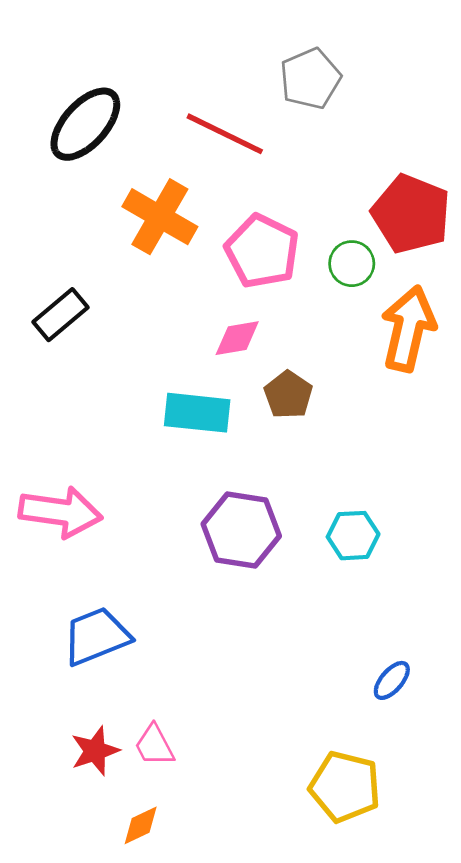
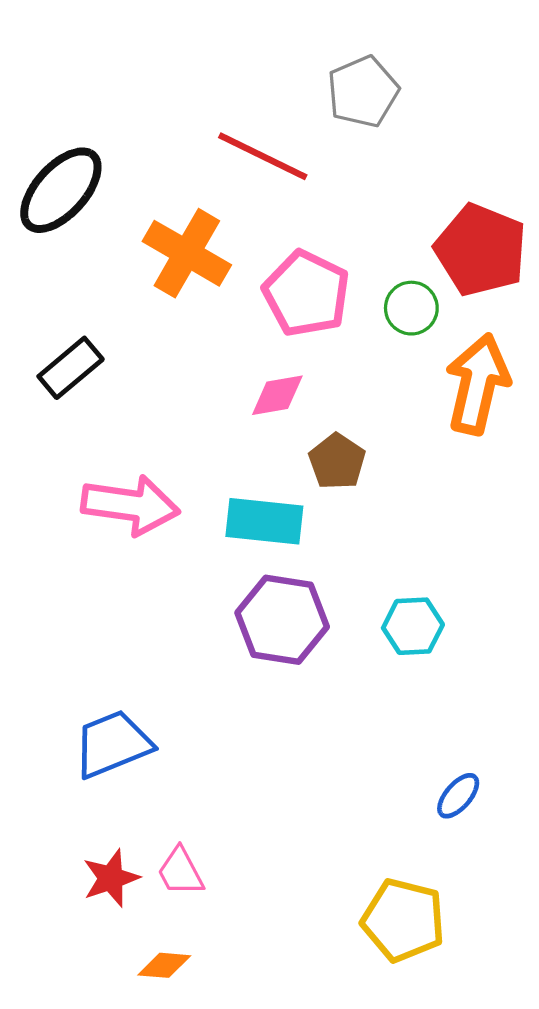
black ellipse: (85, 124) -> (61, 190), moved
cyan rectangle: (197, 413) -> (264, 521), moved
pink arrow: (60, 512) -> (130, 505), moved
orange diamond: (141, 825) -> (164, 965), turned 30

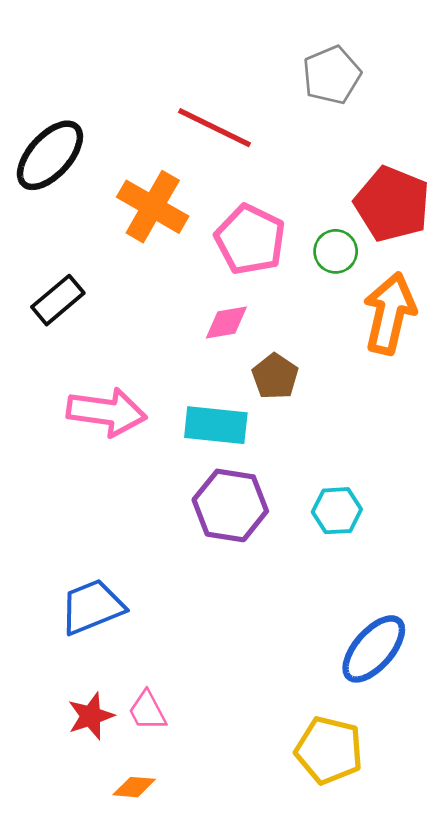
gray pentagon: (363, 92) -> (332, 75), moved
blue ellipse: (458, 796) -> (374, 649), size x1.8

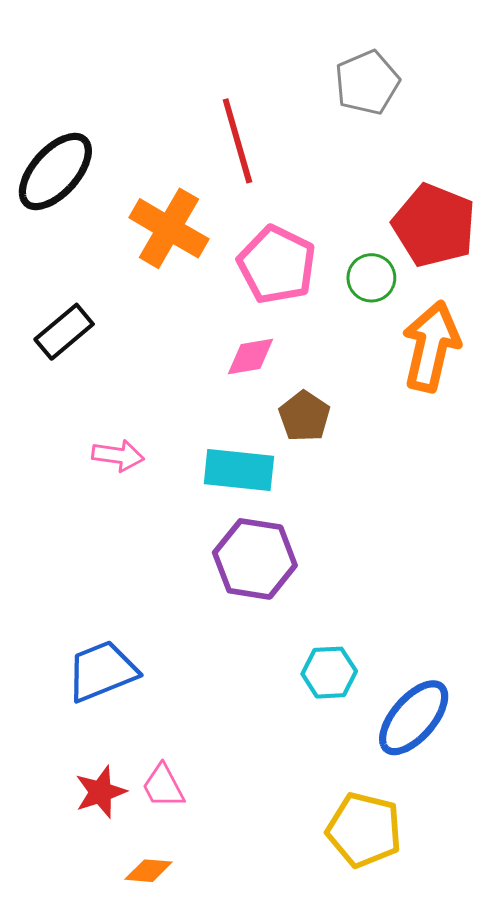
red line: (215, 128) -> (237, 141), turned 48
pink arrow: (107, 412) -> (118, 456), size x0.6
cyan hexagon: (337, 511) -> (329, 673), moved

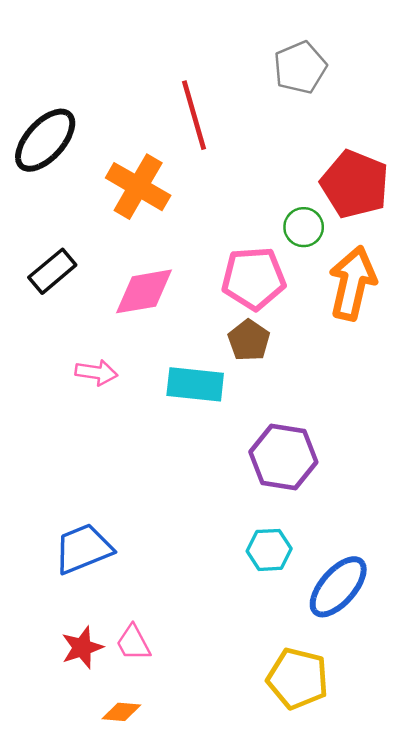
pink pentagon: (277, 265) -> (254, 278), moved, turned -30
pink diamond: (251, 356) -> (144, 291), moved, size x1.5
purple hexagon: (255, 559) -> (283, 457), moved

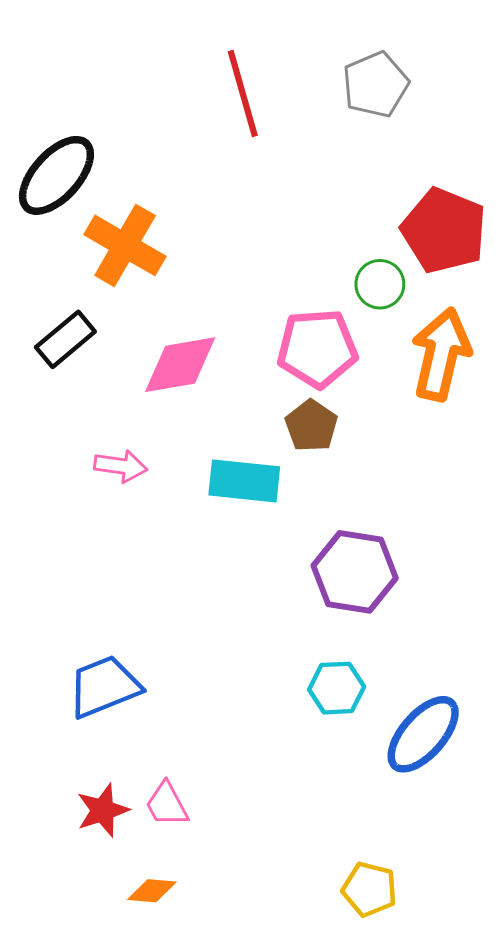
red line: (194, 115) -> (243, 93), moved
orange cross: (138, 187) -> (125, 245), moved
yellow pentagon: (298, 679) -> (369, 889), moved, size x0.7

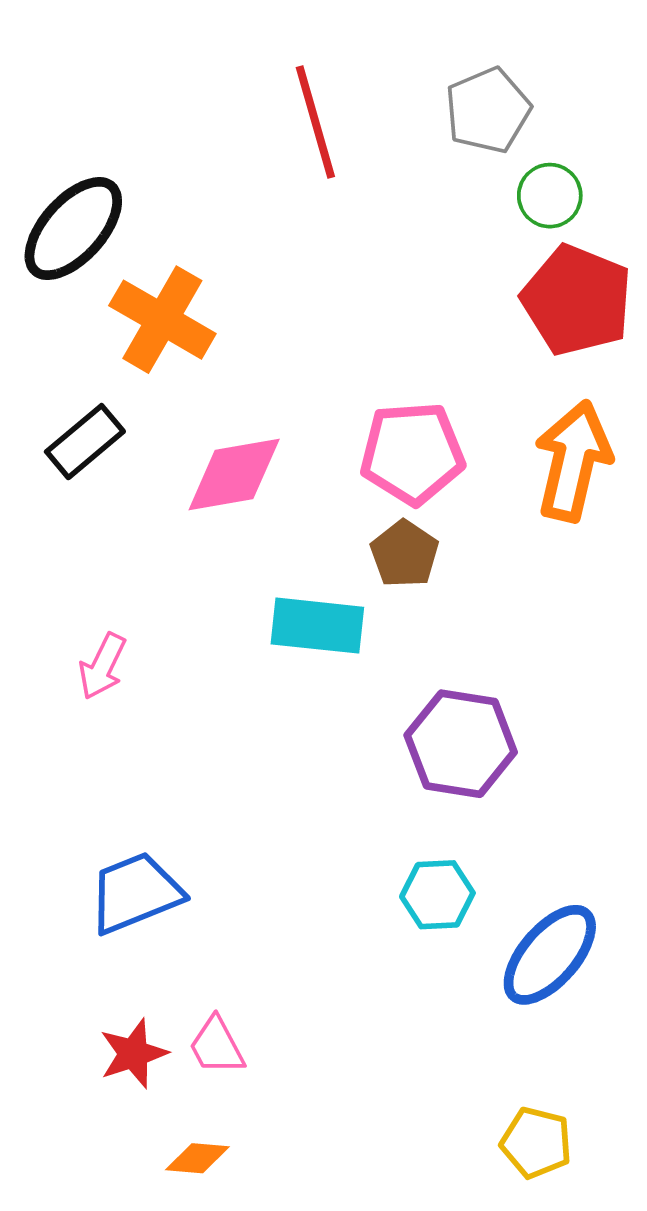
green circle: (380, 284) -> (550, 196), moved
pink arrow: (121, 466) -> (102, 666), moved, turned 108
yellow pentagon: (369, 889) -> (536, 1143), moved

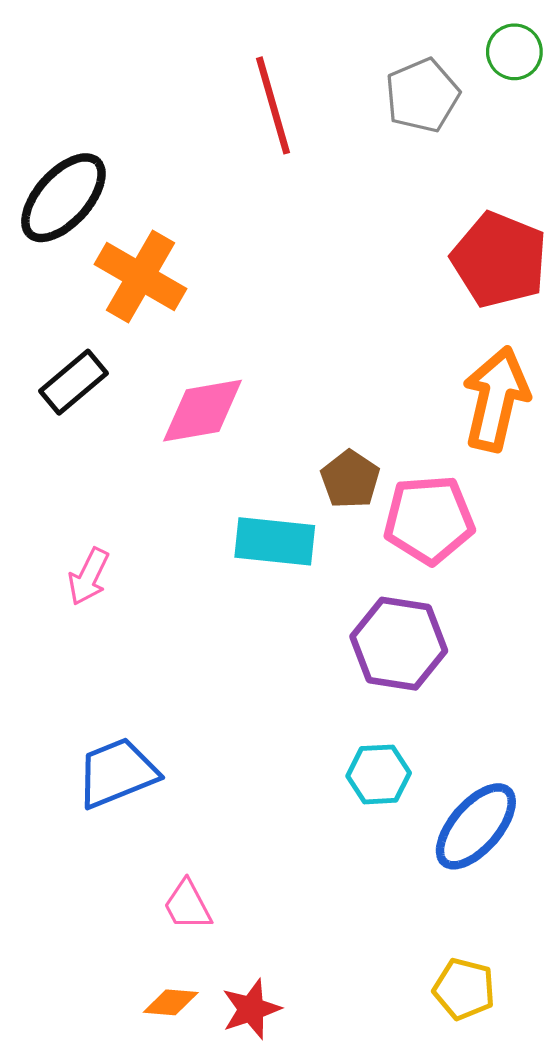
green circle: (550, 196) -> (514, 52), moved
pink pentagon: (412, 453) -> (429, 520), moved
red star: (133, 1054) -> (251, 1009), moved

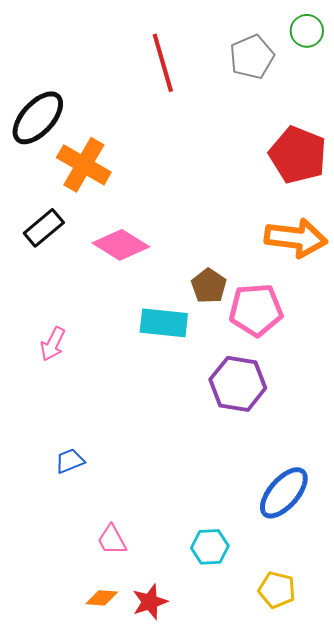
orange arrow: (496, 399) -> (296, 238), turned 84
pink diamond: (203, 411) -> (121, 245), turned 42
blue trapezoid: (117, 773) -> (70, 461), size x0.6
cyan hexagon: (379, 774) -> (210, 547), moved

